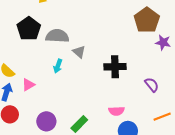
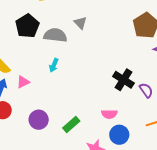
gray triangle: (79, 52) -> (80, 23), moved
black cross: (115, 67) -> (123, 80), moved, turned 30

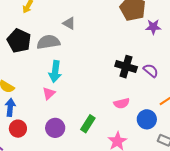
cyan arrow: (54, 65) -> (55, 71), size x1.5
pink triangle: (23, 82) -> (49, 93), moved
blue circle: (119, 135) -> (147, 119), moved

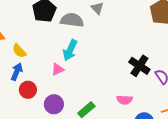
red circle: (18, 129) -> (28, 90), moved

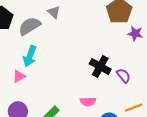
gray semicircle: (72, 20) -> (30, 26), turned -35

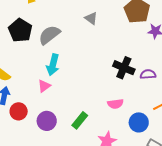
gray triangle: (54, 12) -> (91, 18), moved
purple semicircle: (123, 76) -> (148, 74), turned -49

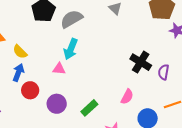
purple semicircle: (148, 74) -> (164, 72), turned -84
pink triangle: (44, 86) -> (59, 69), turned 32
pink semicircle: (115, 104) -> (127, 97), turned -63

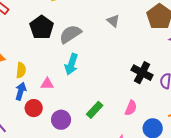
yellow semicircle: (20, 52) -> (21, 70), turned -126
pink triangle: (59, 69) -> (47, 84), moved
green rectangle: (89, 108) -> (95, 110), moved

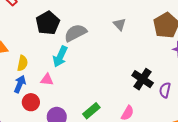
cyan arrow: (71, 64) -> (60, 57), moved

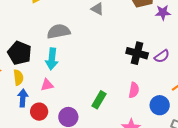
black pentagon: (48, 23) -> (19, 53), moved
gray semicircle: (75, 33) -> (59, 31), turned 35
purple semicircle: (165, 90) -> (162, 56), turned -119

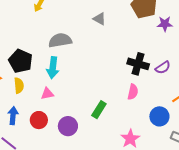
pink semicircle: (134, 90) -> (133, 92), moved
blue arrow: (23, 98) -> (13, 116), moved

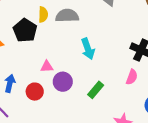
cyan arrow: (53, 68) -> (88, 49), moved, turned -35
yellow semicircle: (19, 85) -> (43, 15), moved
purple circle: (68, 126) -> (63, 82), moved

